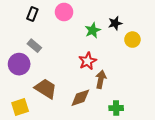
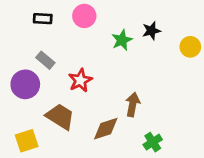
black rectangle: (32, 14) -> (43, 19), turned 72
yellow circle: (132, 40) -> (190, 47), moved
red star: (88, 61) -> (80, 80), moved
green cross: (116, 108) -> (153, 142), turned -32

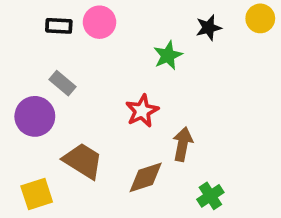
pink circle: (84, 16) -> (99, 22), moved
black star: (151, 31) -> (209, 28), moved
yellow circle: (190, 47) -> (260, 18), moved
red star: (80, 80) -> (142, 111), moved

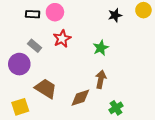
green star: (168, 55) -> (101, 48), moved
red star: (142, 111) -> (62, 39), moved

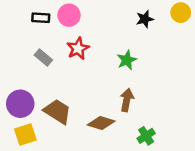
purple circle: (19, 64) -> (20, 104), moved
brown diamond: (80, 98) -> (101, 123), turned 35

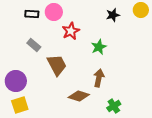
red star: (78, 49) -> (71, 31), moved
brown trapezoid: (57, 111) -> (57, 65), moved, turned 30

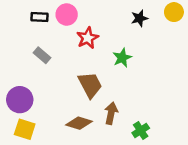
brown trapezoid: (57, 65) -> (90, 85), moved
brown arrow: (99, 78) -> (111, 113), moved
brown diamond: (79, 96) -> (79, 123), moved
yellow square: (20, 105) -> (25, 129), turned 36

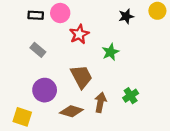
purple circle: (20, 100) -> (45, 90), moved
green cross: (141, 130) -> (131, 96), moved

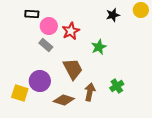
pink circle: (60, 13) -> (49, 26), moved
gray rectangle: (38, 50) -> (46, 45), moved
yellow square: (22, 117) -> (20, 93), moved

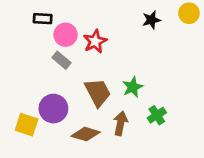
green star: (99, 47) -> (133, 87), moved

